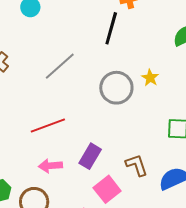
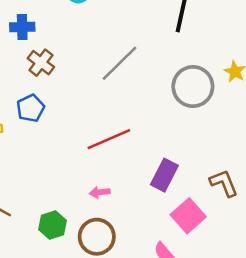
pink arrow: (50, 166) -> (100, 192), moved, size x0.7

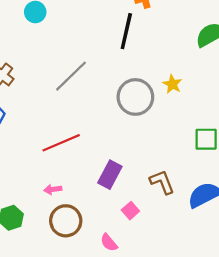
pink square: (188, 216) -> (130, 211), size x0.6
brown circle: (97, 237) -> (66, 221), moved

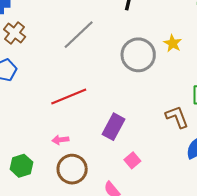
brown L-shape: (162, 182) -> (177, 117), moved

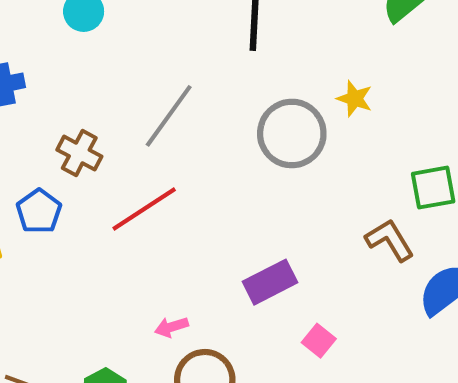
brown cross: (15, 33) -> (79, 153), moved
red line: (69, 97) -> (144, 209), moved
purple rectangle: (114, 127) -> (270, 282), turned 45

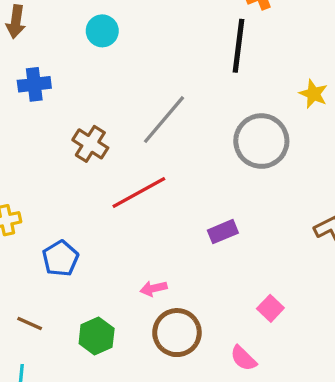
yellow star: (355, 99) -> (313, 94), moved
blue pentagon: (39, 211) -> (60, 258), moved
purple rectangle: (270, 282) -> (223, 232), moved, size x0.7

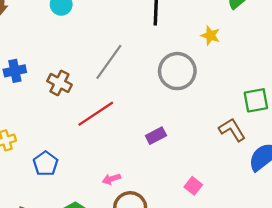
blue cross: (34, 84) -> (15, 71), moved

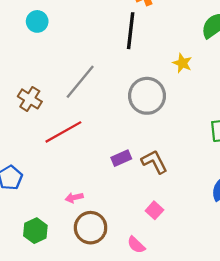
brown L-shape: (232, 130) -> (154, 162), moved

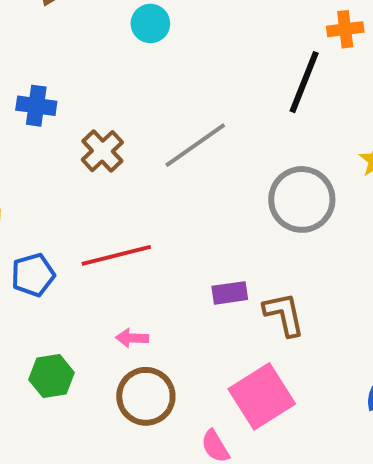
red line: (63, 132) -> (116, 255), moved
pink square: (154, 210) -> (262, 396), size x2.0

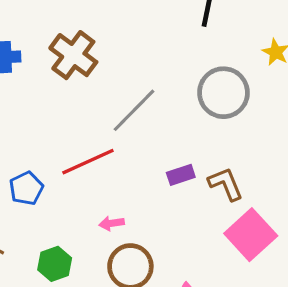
gray line: (195, 145) -> (134, 110), moved
brown cross: (102, 151) -> (73, 55), moved, size x1.4
pink square: (262, 396) -> (251, 235), moved

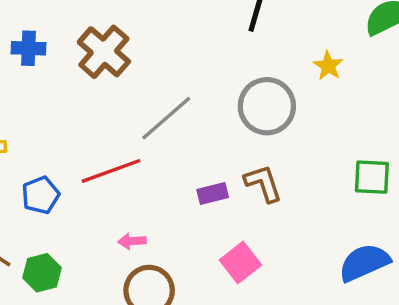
brown L-shape: (226, 184) -> (263, 183), moved
pink square: (251, 235) -> (240, 263), moved, size x0.7
green hexagon: (55, 264) -> (42, 273), moved

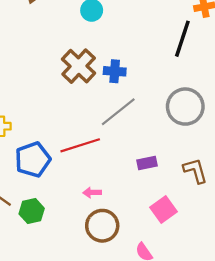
blue cross: (29, 48) -> (115, 71), moved
brown L-shape: (263, 183) -> (195, 171), moved
blue pentagon: (41, 195) -> (33, 160), size x1.4

